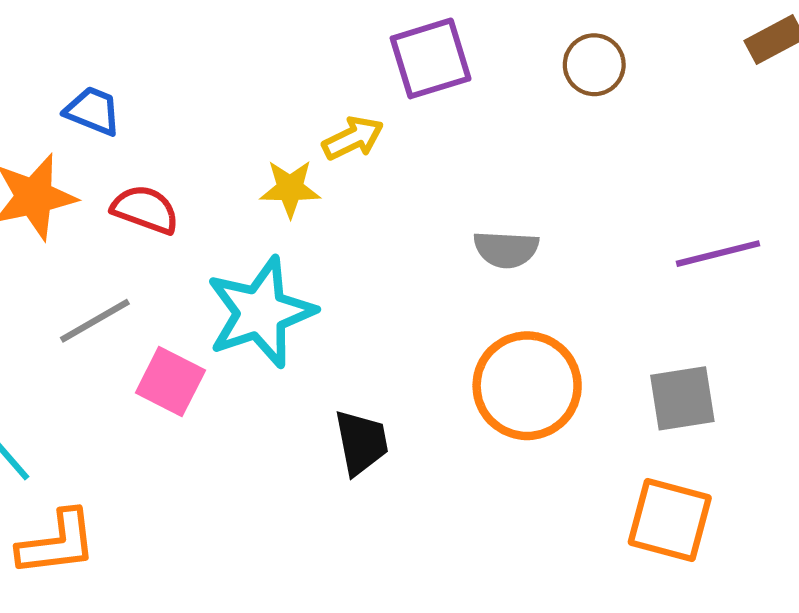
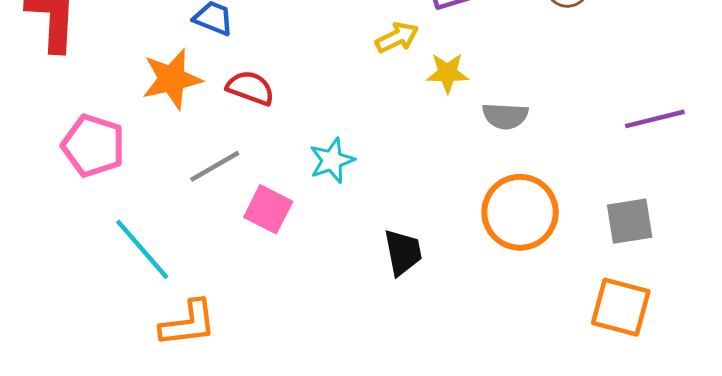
yellow star: (290, 189) -> (447, 73), moved
cyan star: (261, 312) -> (332, 160), size x0.6

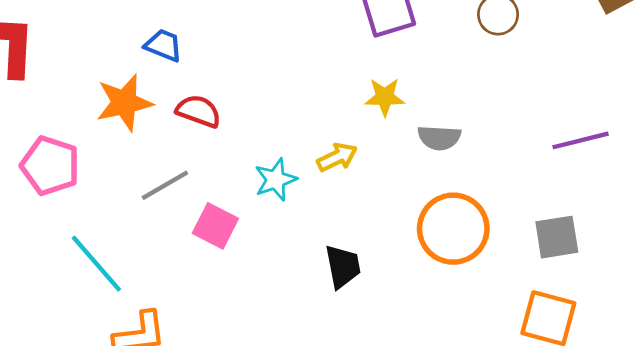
yellow arrow: (397, 37) -> (337, 157), moved

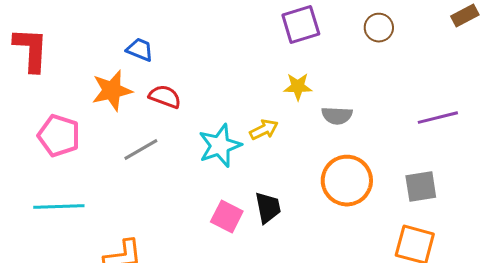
cyan star: (276, 180) -> (220, 146), size x1.4
pink square: (215, 226) -> (227, 217), moved
cyan line: (96, 264) -> (59, 207), moved, turned -51

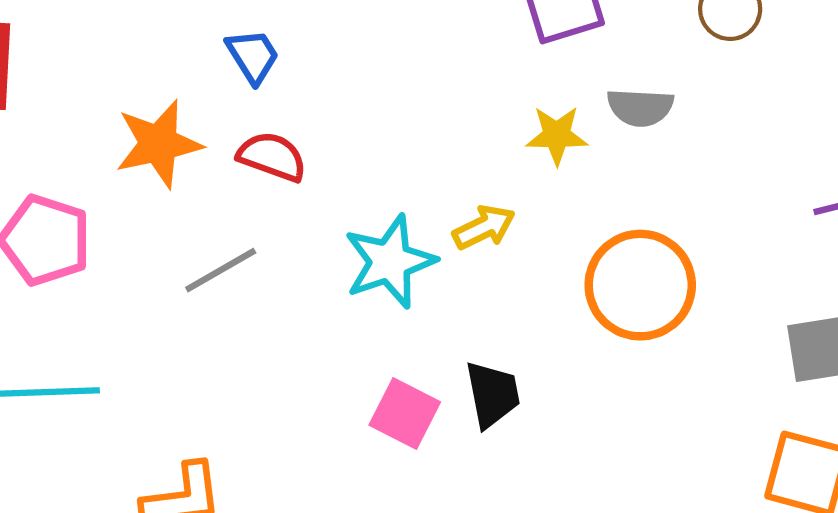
blue trapezoid: (140, 50) -> (253, 56), moved, turned 36
gray semicircle: (337, 116) -> (640, 107), moved
orange circle: (347, 181) -> (640, 285), moved

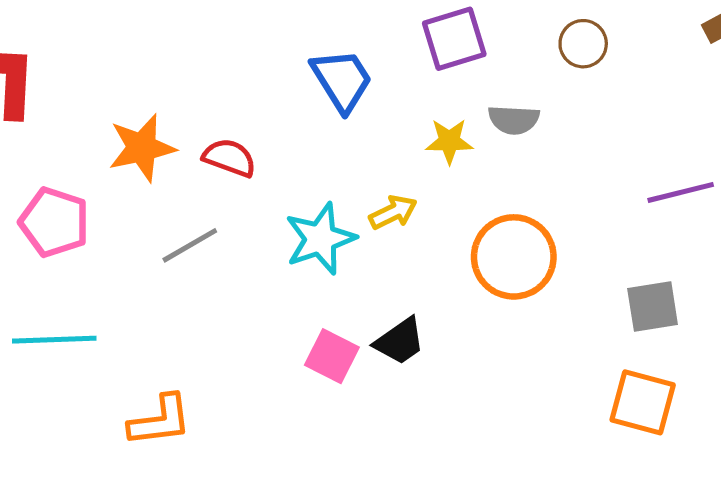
blue trapezoid: (253, 56) -> (342, 80), moved, size x1.5
black trapezoid: (493, 394) -> (400, 341), turned 66

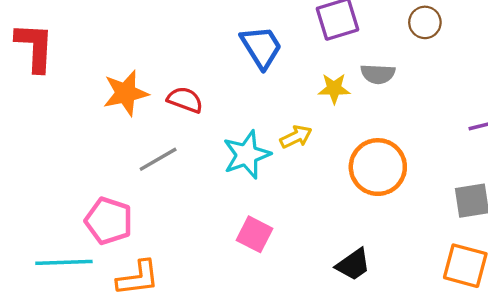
pink pentagon: (54, 222) -> (109, 221), moved
cyan line: (54, 340) -> (64, 262), moved
black trapezoid: (400, 341) -> (353, 265), moved

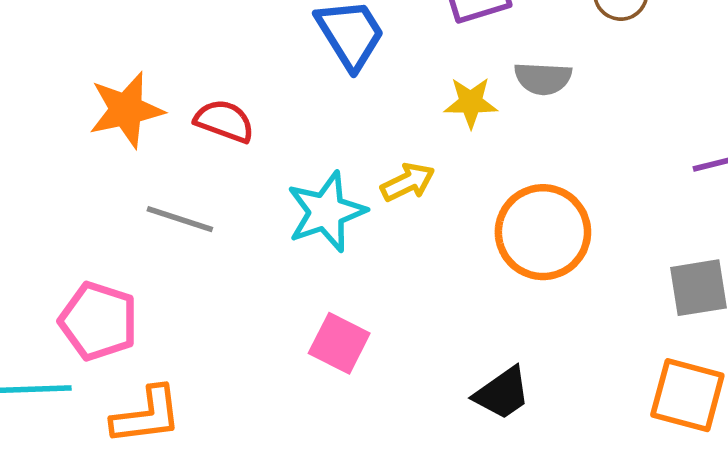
gray line: (158, 159) -> (180, 219), turned 48

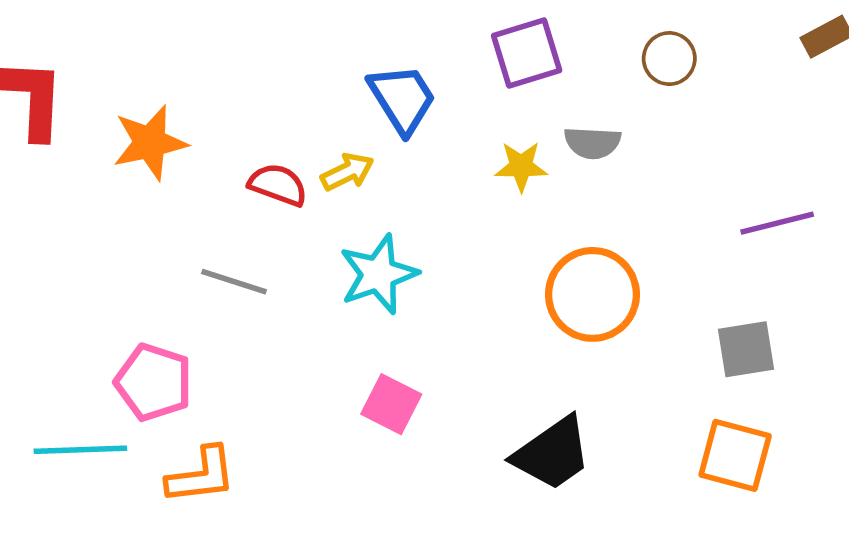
orange star: (126, 110) -> (150, 143), moved
yellow arrow: (408, 182) -> (347, 172), moved
black trapezoid: (502, 393) -> (552, 454), size x1.4

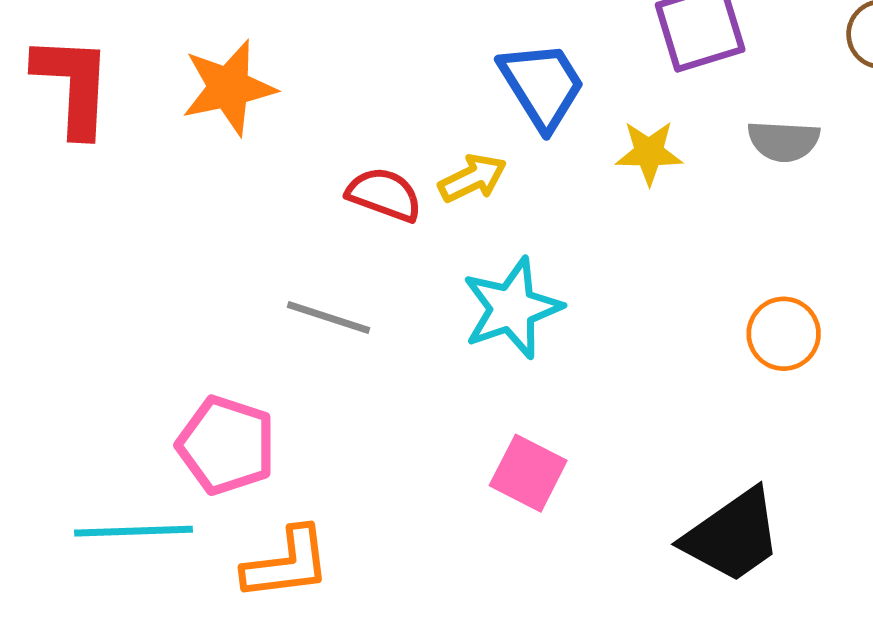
orange star: (150, 143) -> (229, 88), moved
yellow star: (521, 166) -> (649, 153), moved
orange circle: (592, 294) -> (784, 334), size x0.6

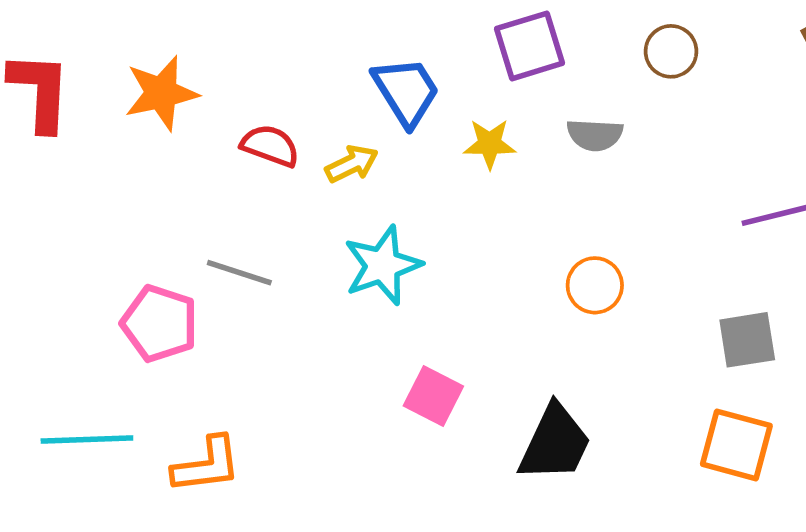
red semicircle: (384, 194) -> (270, 146), moved
pink pentagon: (226, 445) -> (159, 323), moved
pink square: (528, 473) -> (433, 396), moved
black trapezoid: (733, 536) -> (555, 443), turned -30

